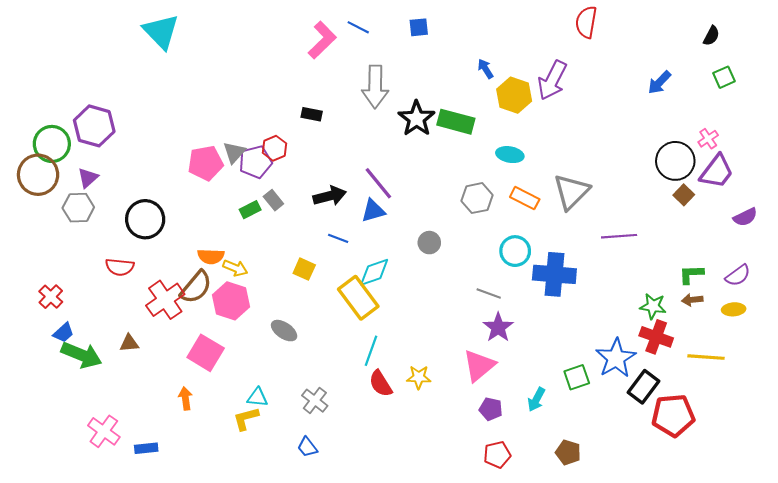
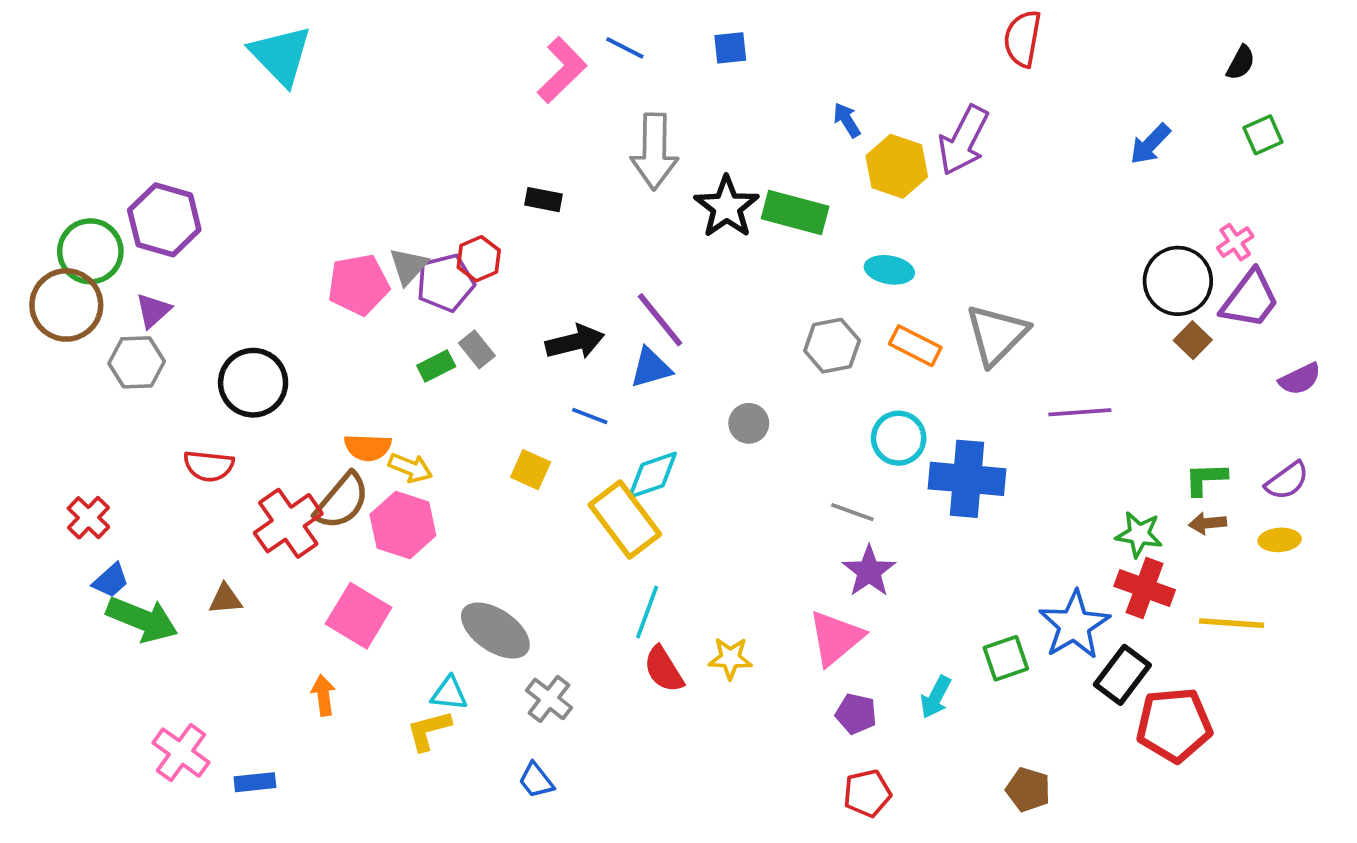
gray ellipse: (284, 331) -> (495, 631), moved, size x1.5
brown pentagon: (568, 452) -> (1028, 790), moved

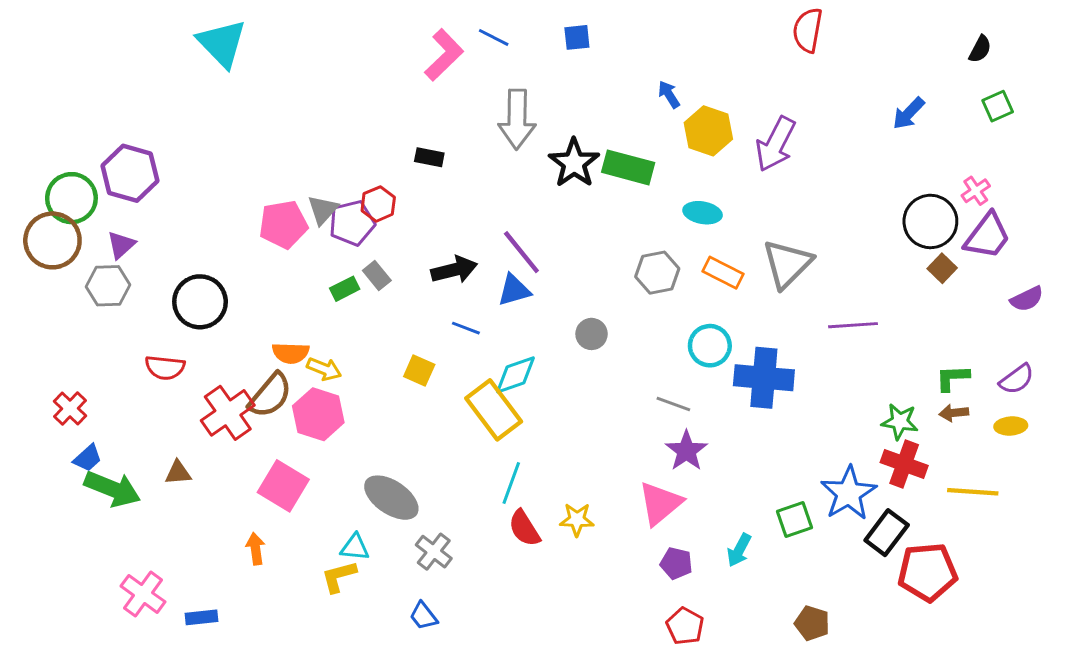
purple arrow: (963, 140) -> (776, 144), moved
red pentagon: (867, 793) -> (685, 626), turned -30

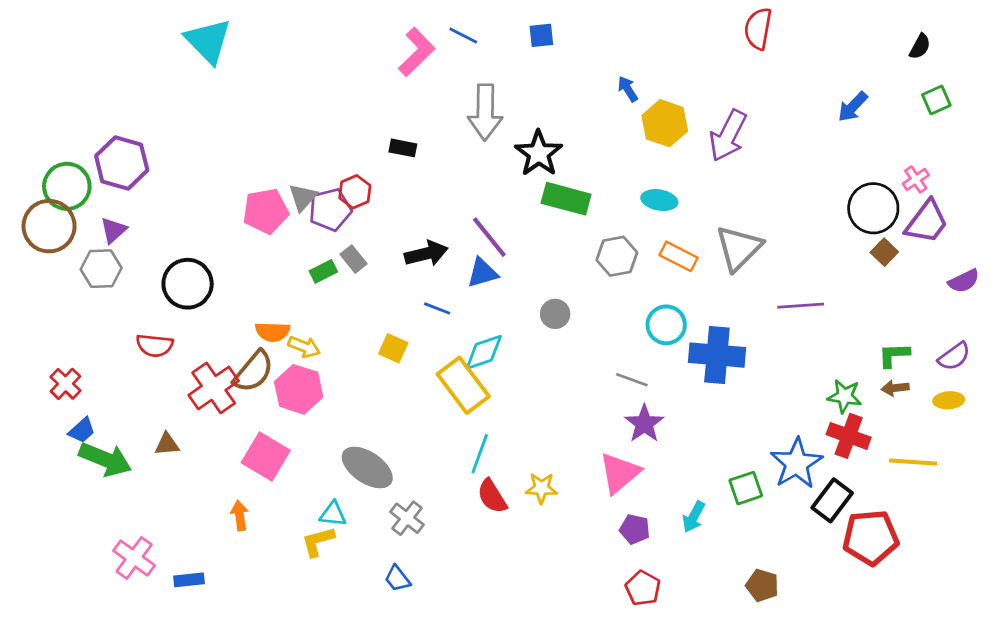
green rectangle: (628, 167) -> (566, 199), moved

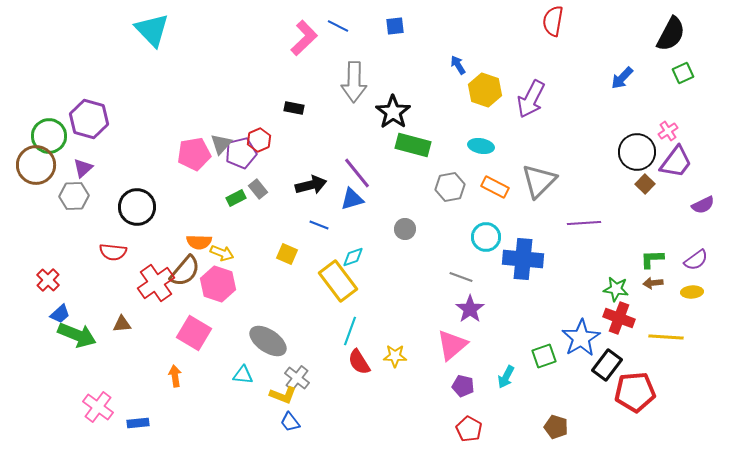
black semicircle: (920, 46) -> (671, 34), size x1.8
cyan diamond: (484, 352) -> (353, 257), size x0.7
yellow L-shape: (318, 542) -> (283, 395), moved, turned -144

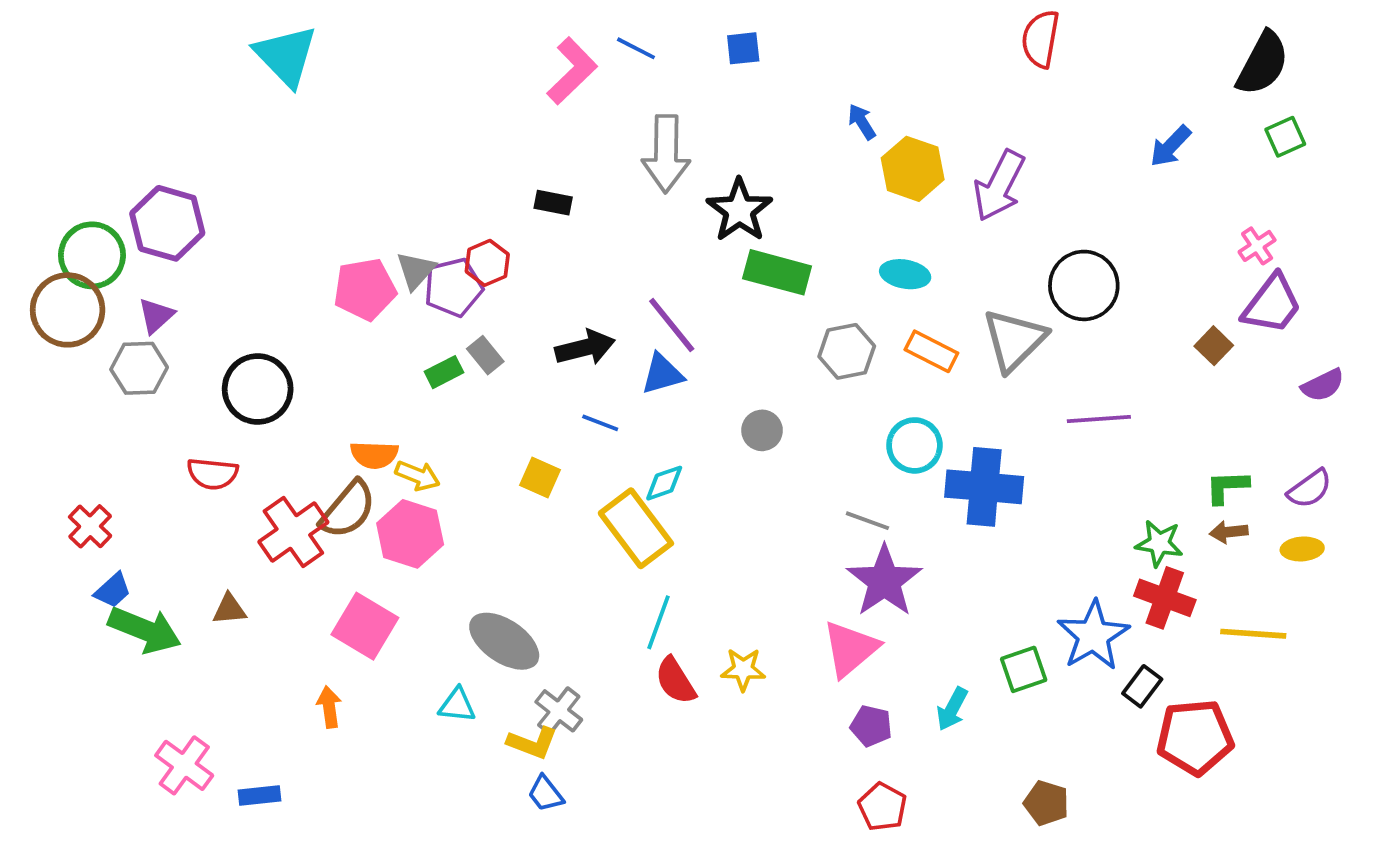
black circle: (637, 152) -> (1084, 285), moved
purple star: (470, 309) -> (884, 581), size x1.4
black rectangle: (607, 365) -> (1142, 686), size x0.7

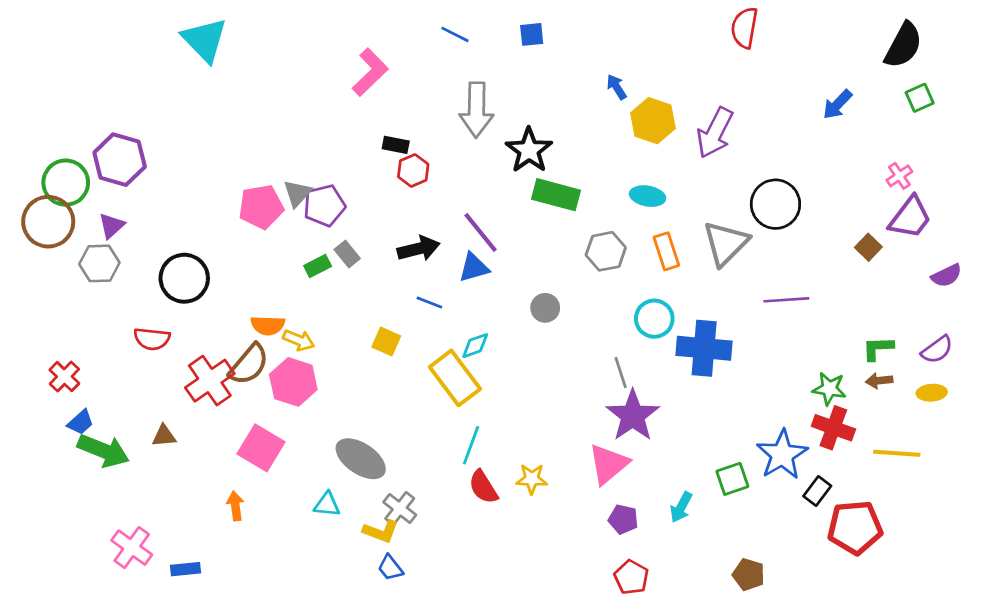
pink L-shape: (572, 71) -> (370, 72), moved
red hexagon: (487, 263) -> (413, 170), moved
orange rectangle: (931, 351) -> (666, 251), turned 45
gray line: (867, 521) -> (621, 372), turned 52

